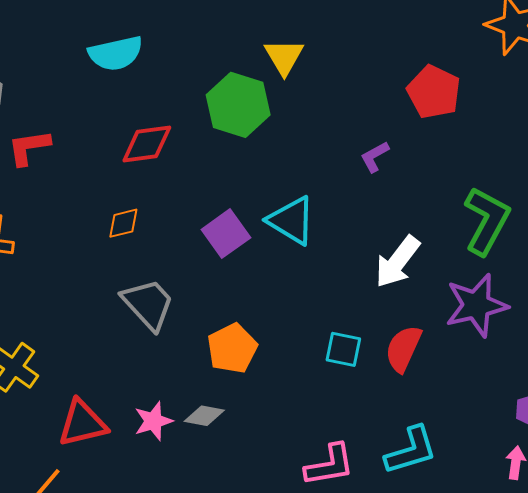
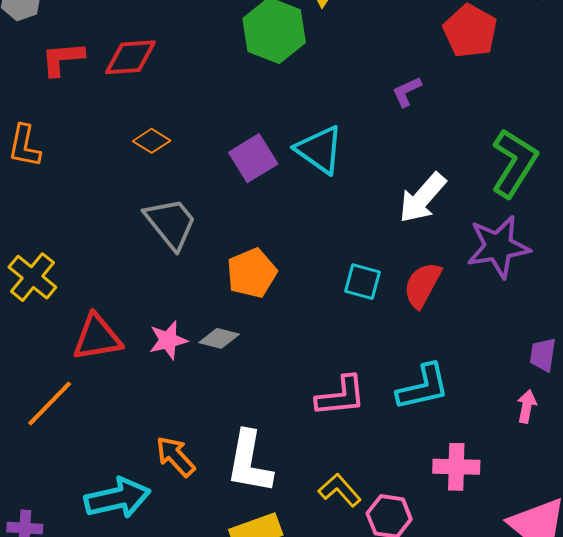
red diamond: (147, 144) -> (130, 57), moved
orange diamond: (123, 223) -> (152, 141), turned 42

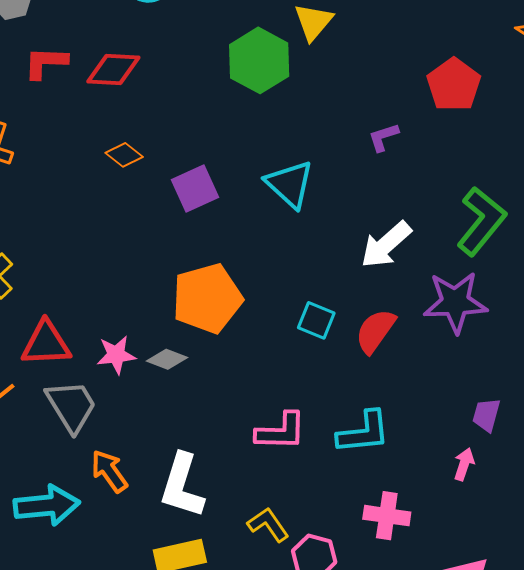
purple square: (253, 158) -> (195, 188), moved
gray trapezoid: (171, 223) -> (71, 406), moved
orange pentagon: (252, 273) -> (207, 298), size x1.4

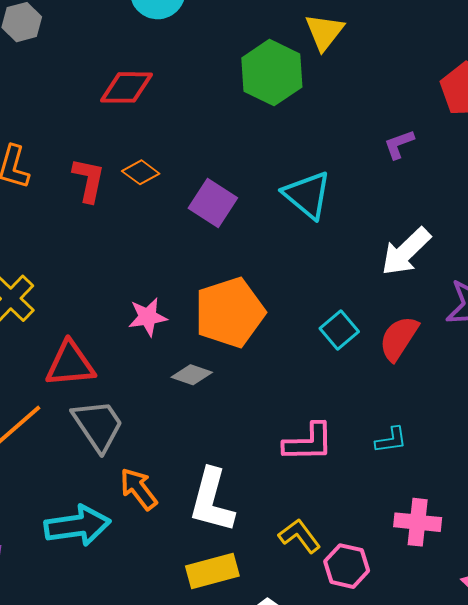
red L-shape: (46, 63) -> (89, 180), moved, turned 102
purple square: (195, 188) -> (213, 203), turned -30
cyan square: (316, 320) -> (339, 330), turned 30
pink star: (116, 355) -> (148, 317), moved
cyan L-shape: (364, 432) -> (391, 440), size x0.6

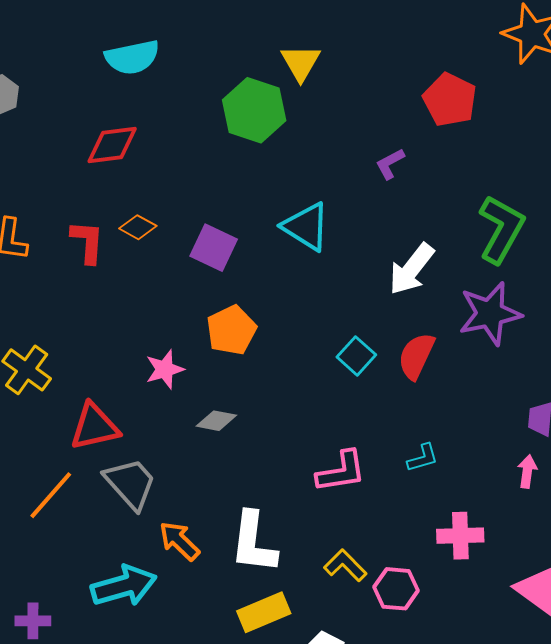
orange pentagon: (230, 312) -> (231, 330), moved, size x0.7

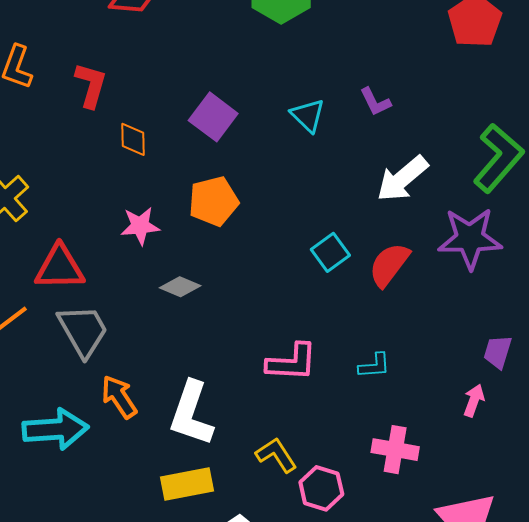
purple L-shape: (390, 164) -> (375, 102), moved, turned -100
orange diamond: (138, 227) -> (133, 139), moved, turned 48
cyan triangle: (306, 227) -> (308, 115), size x0.7

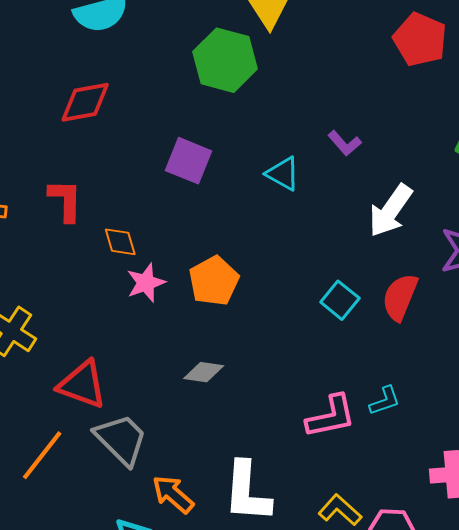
purple square: (213, 117) -> (189, 161), moved
pink star: (140, 226) -> (146, 283), moved
red triangle: (60, 268) -> (82, 385), turned 36
cyan L-shape: (374, 366) -> (385, 401), moved

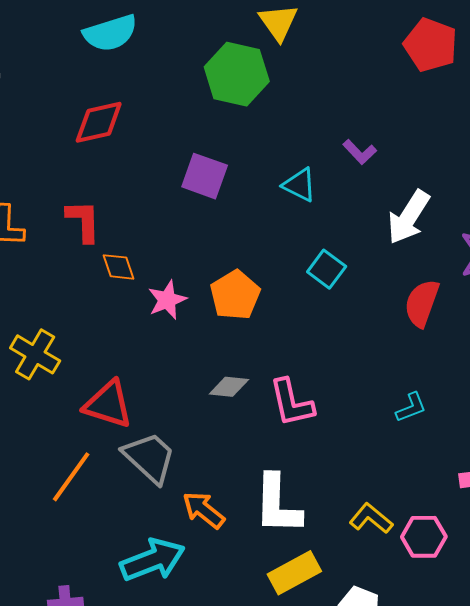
orange diamond: (120, 242) -> (119, 267), moved
cyan square: (340, 300) -> (327, 269), moved
pink L-shape: (331, 416) -> (291, 403), moved, turned 92

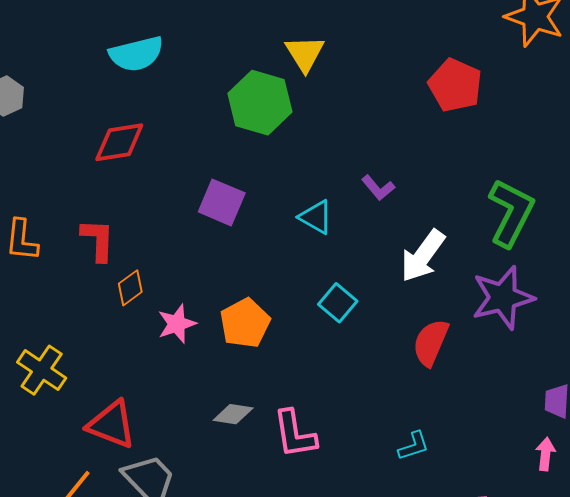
orange diamond: (119, 267) -> (130, 288), turned 69

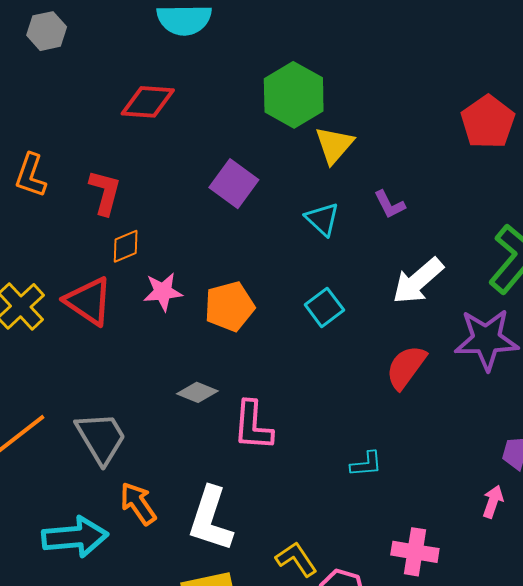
yellow triangle: (305, 53) -> (334, 145), moved
red triangle: (111, 424) -> (88, 301), moved

